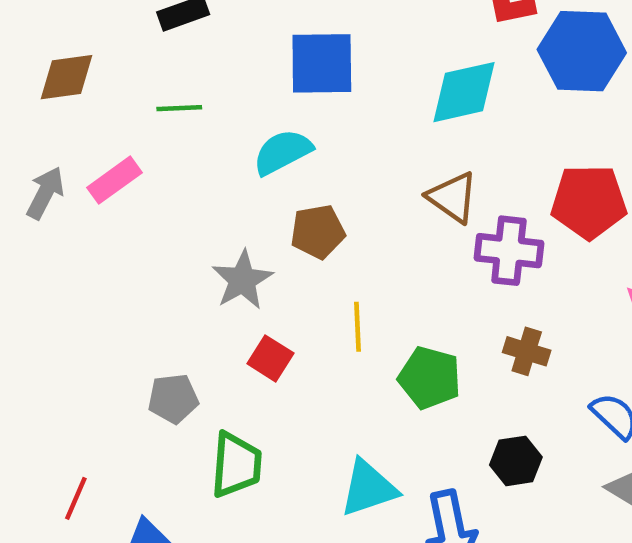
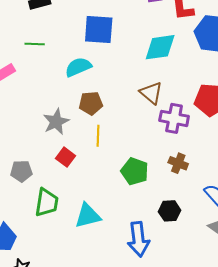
yellow line: (357, 327) -> (98, 136), moved
cyan triangle: (368, 488) -> (88, 216), moved

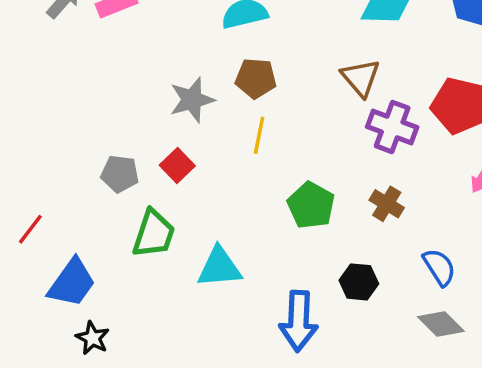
red square: (66, 157) -> (177, 165), moved

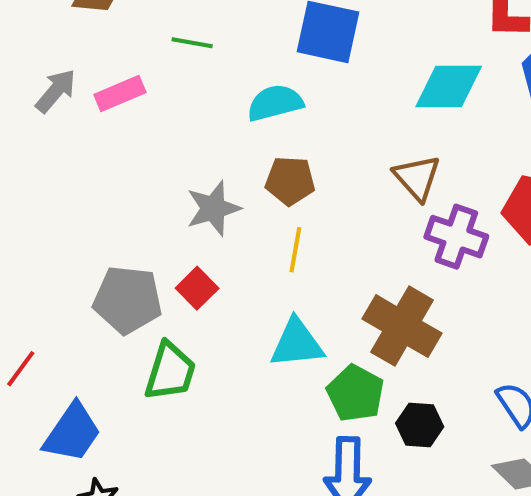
gray pentagon: (120, 174) -> (128, 300), size x1.5
brown cross: (387, 204) -> (402, 326), moved, size x1.8
green pentagon: (311, 205) -> (355, 393), moved
cyan triangle: (219, 267) -> (297, 343), moved

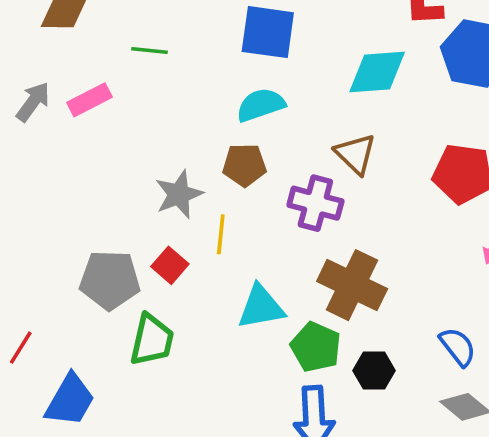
cyan semicircle: (275, 103) -> (261, 105), moved
purple cross: (456, 237) -> (315, 203), moved
yellow line: (295, 250) -> (221, 234), moved

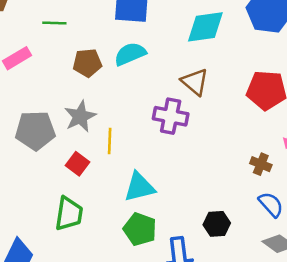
brown pentagon: (244, 165) -> (87, 63), moved
gray pentagon: (110, 280) -> (35, 130), moved
brown cross: (352, 285) -> (261, 164), moved, size x0.5
green pentagon: (316, 347) -> (140, 229), moved

